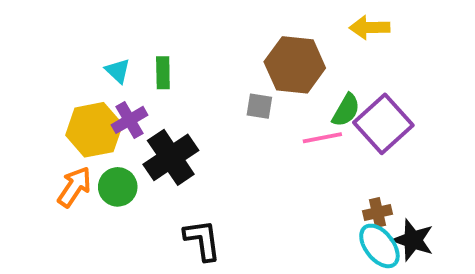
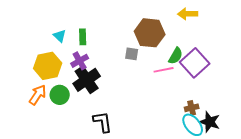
purple cross: (129, 120) -> (80, 61), moved

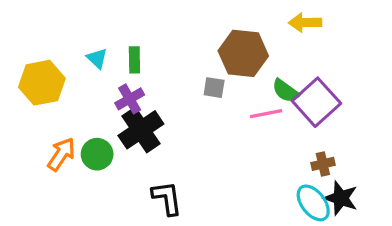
green semicircle: (176, 56) -> (286, 91), turned 96
yellow hexagon: (48, 66) -> (42, 83), moved
brown cross: (192, 108) -> (323, 164), moved

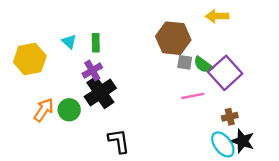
gray square: (214, 88) -> (185, 62), moved
pink line: (266, 114) -> (193, 96), moved

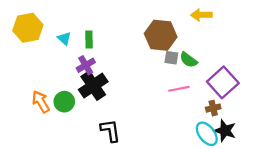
yellow hexagon: (30, 59) -> (28, 28), moved
purple square: (225, 73) -> (223, 82), moved
orange arrow: (44, 110) -> (41, 102), turned -65

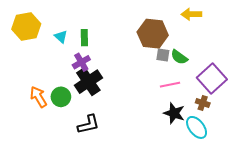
brown cross: (213, 108) -> (203, 103), turned 32
black L-shape: (110, 131) -> (88, 124), moved, turned 85
black star: (225, 131) -> (174, 113), moved

